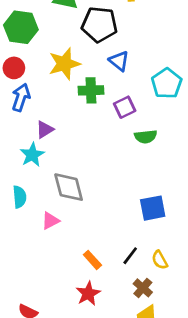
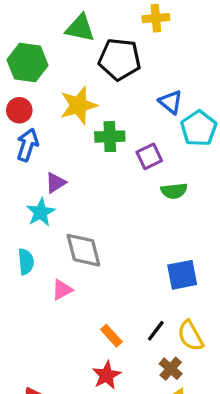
blue triangle: (119, 61) -> (171, 102), moved
yellow semicircle: (160, 260) -> (190, 336), size x1.4

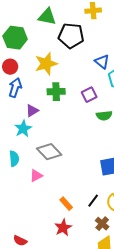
green cross: (110, 137) -> (56, 92), moved
gray diamond: (83, 250) -> (49, 152), turned -30

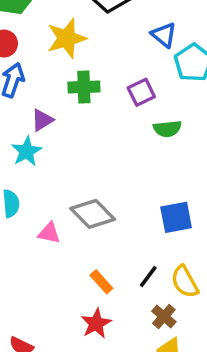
gray diamond: (49, 152) -> (93, 214), moved
pink triangle: (36, 176) -> (49, 233), turned 40

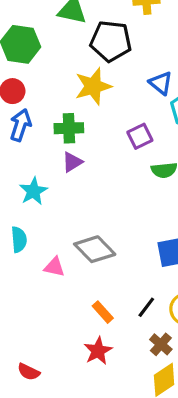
yellow star: (67, 38) -> (93, 86), moved
green cross: (84, 87) -> (69, 128), moved
purple triangle: (42, 120) -> (72, 162), moved

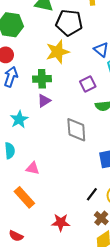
gray diamond: (95, 249) -> (76, 130), moved, turned 40
orange rectangle: (103, 312) -> (24, 197), moved, size x1.5
red star: (98, 351) -> (61, 222), turned 30

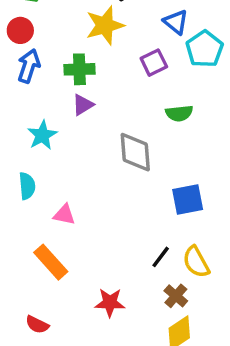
purple square: (88, 84) -> (154, 63), moved

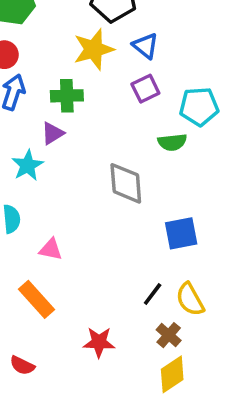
blue triangle: (176, 22) -> (145, 46), moved
cyan pentagon: (205, 49) -> (199, 106), moved, turned 30
purple triangle: (83, 105) -> (53, 133), moved

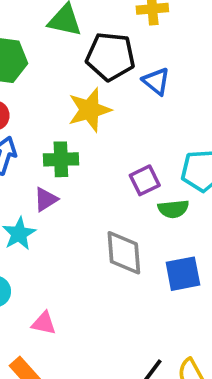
blue triangle: (145, 46) -> (156, 81), moved
purple square: (145, 89) -> (145, 180), moved
blue square: (181, 233) -> (183, 274), moved

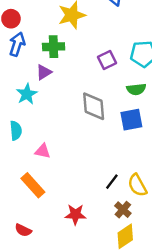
green semicircle: (173, 209) -> (136, 89), moved

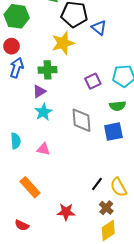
cyan star: (27, 94) -> (43, 112), moved
pink triangle: (43, 151) -> (43, 149), moved

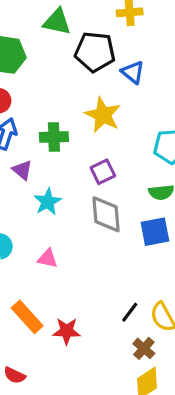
yellow star: (63, 43) -> (103, 115), moved, turned -30
purple square: (93, 81) -> (103, 172), moved
purple triangle: (39, 91) -> (22, 170), moved, turned -48
red star: (66, 212) -> (67, 331), moved

